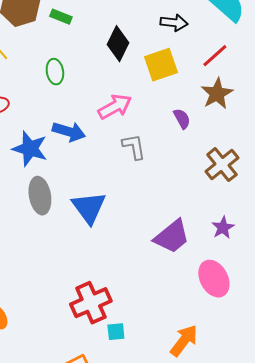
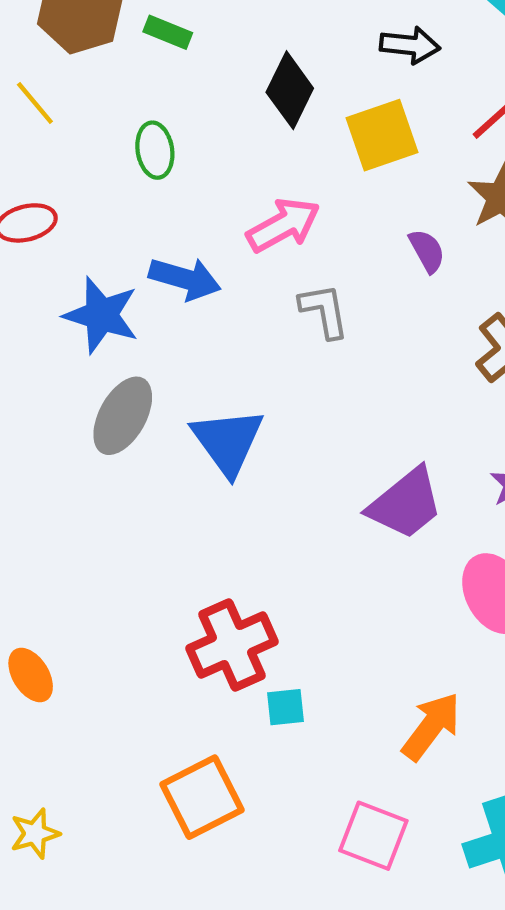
gray ellipse: (40, 196) -> (123, 416), turned 39

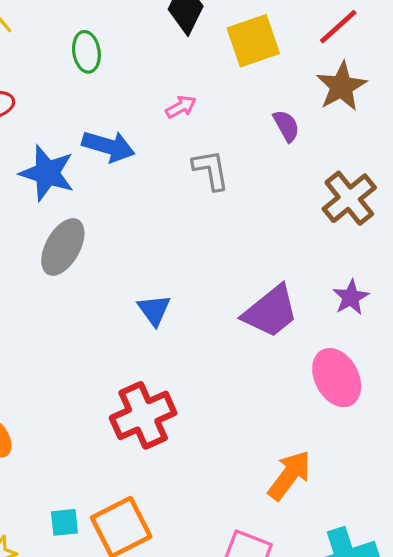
pink arrow: (283, 225) -> (181, 107), size x0.6
blue triangle: (228, 441) -> (154, 310), moved, size x0.6
cyan square: (286, 707) -> (64, 522), moved

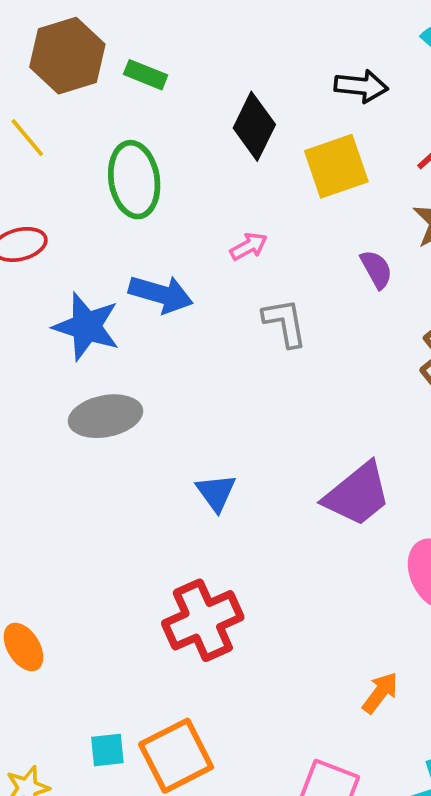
green ellipse: (86, 52) -> (134, 180), size x1.5
gray ellipse: (63, 247) -> (106, 416), turned 50
orange arrow: (289, 475) -> (380, 693), size x0.7

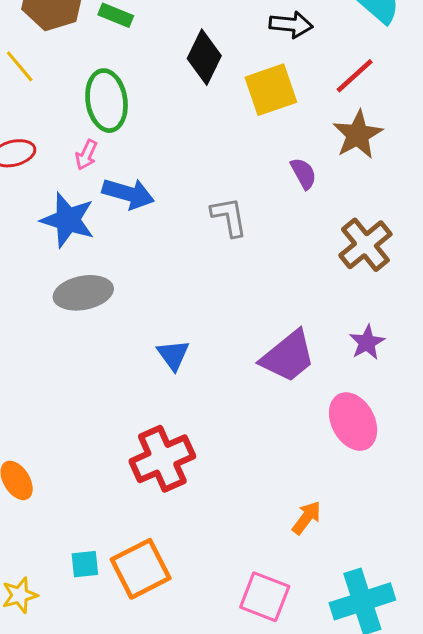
pink arrow: (249, 246) -> (86, 155), moved, turned 144

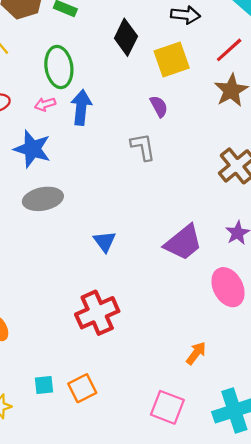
pink arrow: (86, 155) -> (45, 104), turned 48
purple semicircle: (303, 173) -> (159, 106), moved
blue arrow: (128, 194) -> (81, 107), moved, turned -100
orange square: (141, 569) -> (82, 388), size x0.7

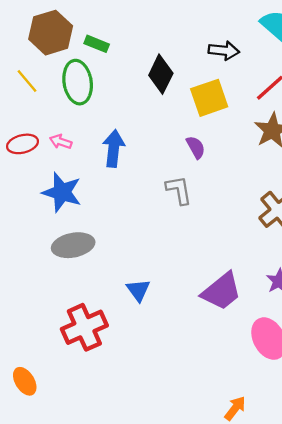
green ellipse: (59, 67) -> (78, 82), moved
pink arrow: (45, 104) -> (61, 142), moved, turned 36
red cross: (97, 313) -> (84, 327), moved

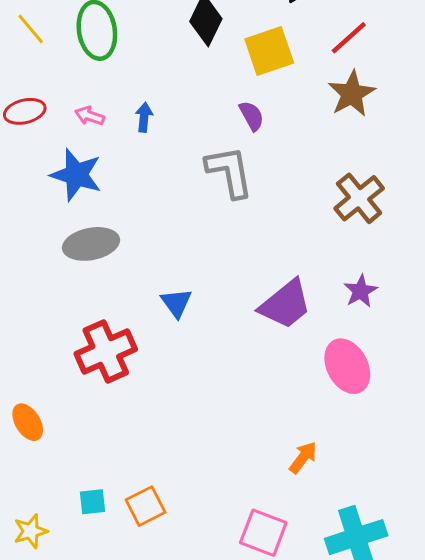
pink arrow: (61, 142) -> (90, 116), moved
blue arrow: (114, 148) -> (144, 117), size x0.6
gray L-shape: (179, 190) -> (229, 172), size x1.4

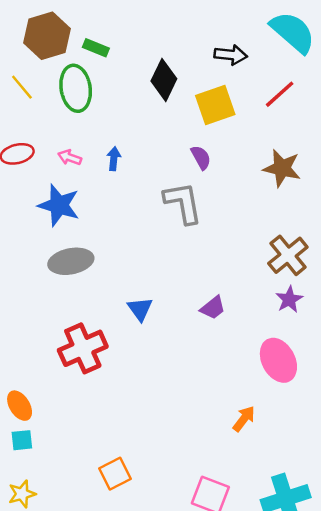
brown star: (352, 94) -> (282, 168), moved, turned -30
brown cross: (359, 198) -> (288, 255), moved
purple trapezoid: (285, 304) -> (213, 308), moved, size x0.6
orange arrow: (303, 458) -> (244, 419), moved
cyan square: (92, 502) -> (22, 440), moved

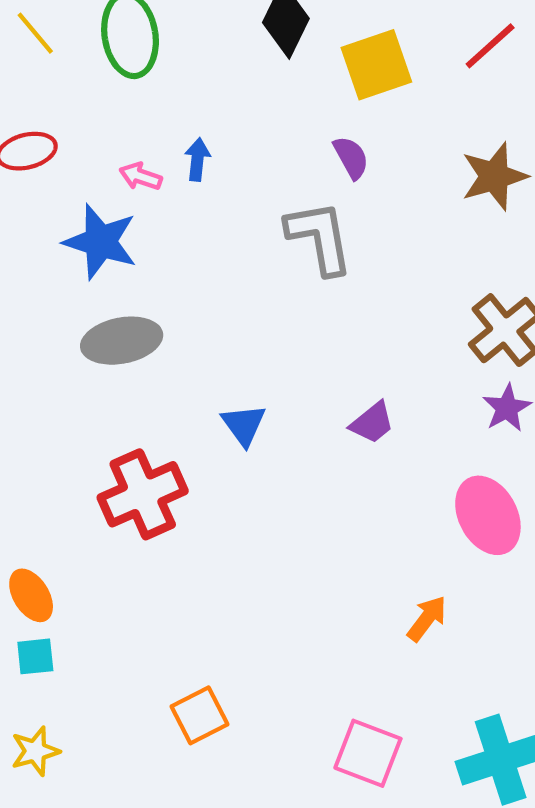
pink arrow: (70, 157) -> (141, 176), moved
brown star: (282, 168) -> (494, 176), turned -30

